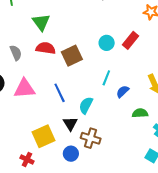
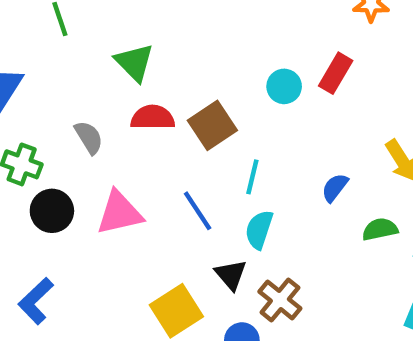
cyan line: (106, 78) -> (252, 177), moved
brown cross: (91, 138) -> (280, 300), turned 30

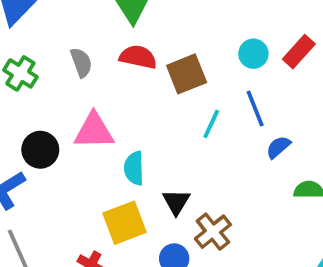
black circle: (52, 211) -> (40, 150), moved
blue line: (198, 211) -> (255, 109), moved
cyan semicircle: (259, 230) -> (134, 168), moved, turned -32

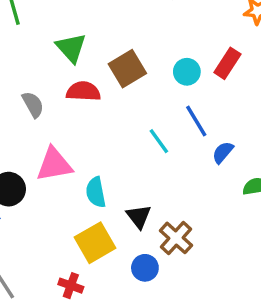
brown square: (187, 74) -> (127, 69), moved
cyan line: (211, 124) -> (159, 141), turned -52

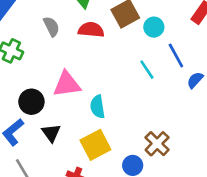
cyan circle: (187, 72) -> (154, 27), moved
gray semicircle: (33, 105) -> (51, 26), moved
black triangle: (139, 217) -> (51, 133), moved

